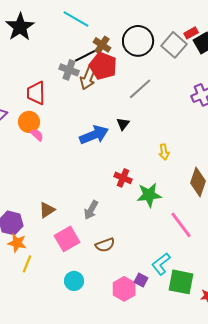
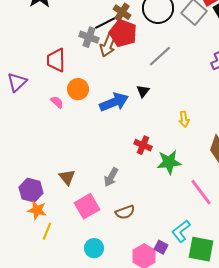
orange circle: (29, 122) -> (78, 89), moved
brown triangle: (47, 210) -> (67, 177), turned -36

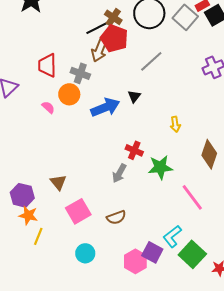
gray cross: (89, 37) -> (80, 73), moved
gray arrow: (111, 177) -> (119, 173), moved
purple square: (161, 247) -> (152, 252), size x1.5
green square: (201, 249) -> (192, 254), turned 32

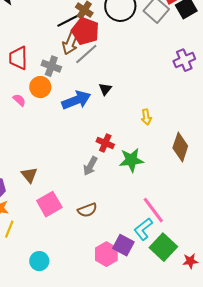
gray line: (151, 61) -> (86, 54), moved
pink line: (192, 197) -> (153, 210), moved
cyan circle: (85, 253) -> (39, 261), moved

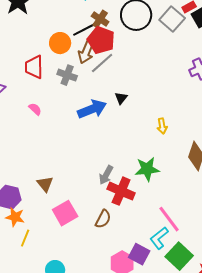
orange circle: (40, 87) -> (60, 43), moved
red cross: (105, 143) -> (121, 191), moved, size x1.5
brown semicircle: (87, 210) -> (103, 219), turned -42

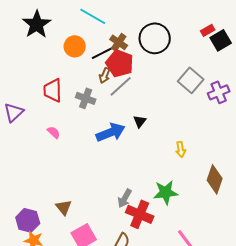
gray square: (172, 19) -> (191, 80), moved
orange circle: (60, 43) -> (75, 46), moved
brown arrow: (86, 52) -> (105, 75), size x0.7

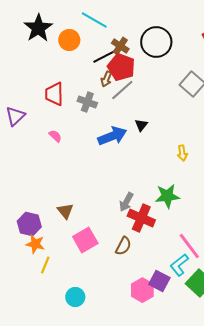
orange circle: (75, 46) -> (69, 40), moved

